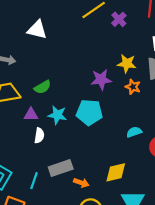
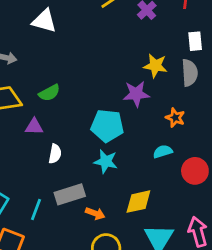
purple star: (101, 80) -> (136, 94), moved
orange star: (133, 87) -> (175, 118), moved
cyan star: (57, 115) -> (106, 161), moved
white semicircle: (39, 136) -> (55, 154), moved

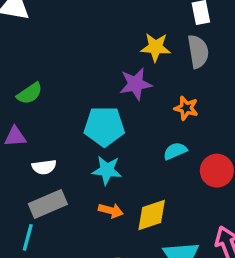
white semicircle: (55, 154) -> (44, 167), turned 78
gray rectangle: (70, 194) -> (48, 204), moved
orange arrow: (95, 213) -> (111, 211), moved

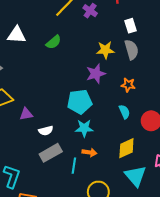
green semicircle: (30, 93) -> (54, 42), moved
cyan semicircle: (175, 151) -> (124, 112), turned 96
yellow diamond: (152, 215) -> (126, 148), moved
cyan line: (28, 237) -> (74, 166), moved

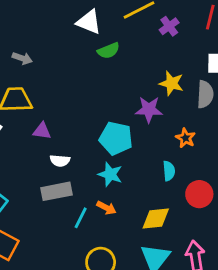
white triangle: (17, 35) -> (89, 22), moved

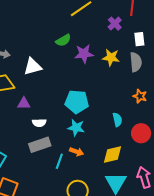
white triangle: (89, 22) -> (33, 67), moved, turned -30
purple cross: (169, 26) -> (115, 24), moved
purple star: (149, 110) -> (84, 54), moved
orange star: (185, 138) -> (140, 96), moved

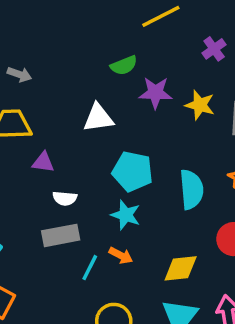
white triangle: (33, 67) -> (98, 118), moved
cyan semicircle: (117, 120) -> (192, 189), moved, size x1.6

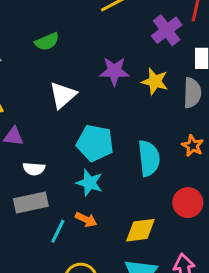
purple cross: (214, 49) -> (167, 30), size x1.4
green semicircle: (124, 65) -> (47, 42), moved
white triangle: (98, 118) -> (63, 95), turned -32

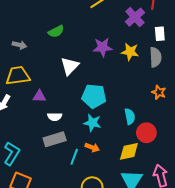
cyan semicircle: (149, 158) -> (130, 116), moved, size x0.7
red circle: (188, 203) -> (146, 133), moved

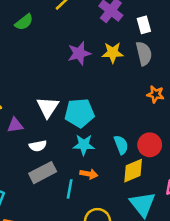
green semicircle: (56, 31) -> (24, 22), moved
white triangle: (70, 66) -> (48, 107), moved
cyan semicircle: (130, 116) -> (121, 145), moved

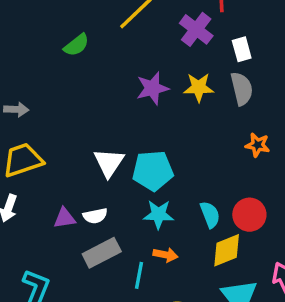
purple triangle: (15, 125) -> (65, 218), moved

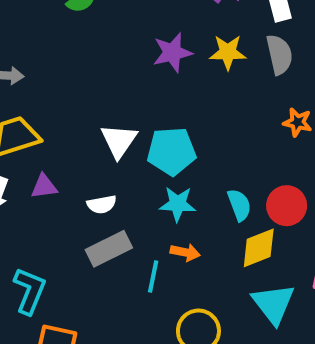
purple triangle: (65, 218) -> (44, 186), moved

